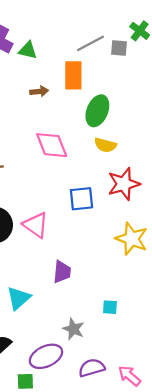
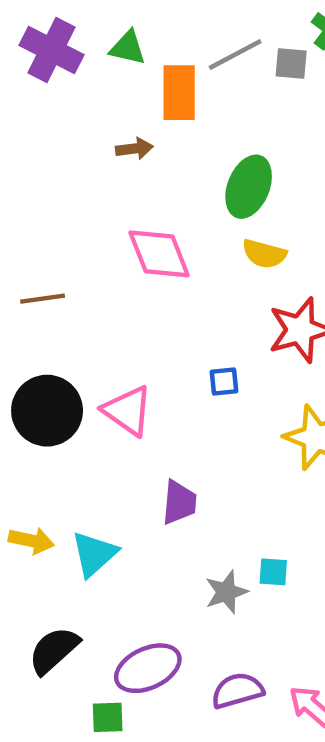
green triangle: (28, 50) -> (128, 48), moved
orange rectangle: (73, 75) -> (179, 93), moved
blue square: (81, 199) -> (224, 382), moved, size x0.6
gray star: (73, 329) -> (226, 592), moved, turned 30

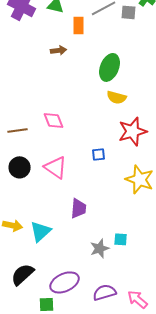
orange rectangle: (179, 93) -> (79, 25), size x0.7
pink diamond: (159, 254) -> (54, 120), moved, size x0.7
brown line: (43, 299) -> (18, 130), moved
black circle: (47, 411) -> (20, 167), size x0.7

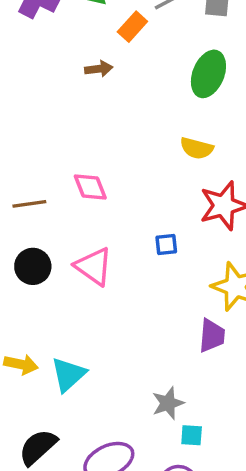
orange rectangle: (79, 25) -> (132, 27), turned 42
green ellipse: (110, 67) -> (208, 74), moved
purple trapezoid: (79, 208) -> (212, 336), moved
cyan square: (121, 239) -> (192, 435), moved

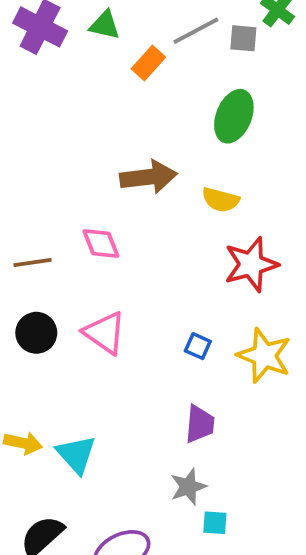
brown arrow: (99, 69) -> (148, 177), moved, size x1.8
blue square: (166, 244) -> (198, 346), moved, turned 30
purple trapezoid: (212, 336) -> (200, 424), moved
cyan triangle: (68, 374) -> (76, 454), turned -30

